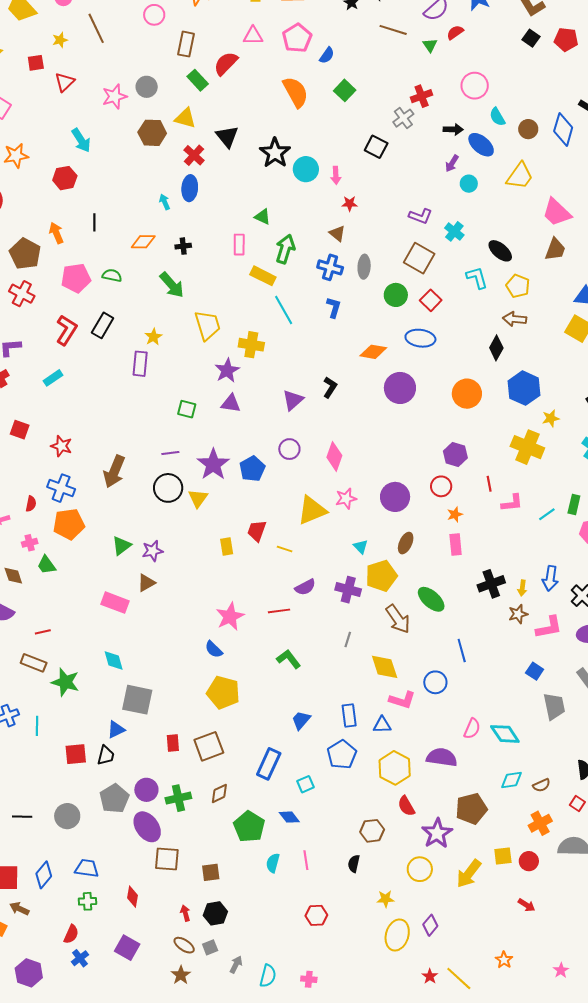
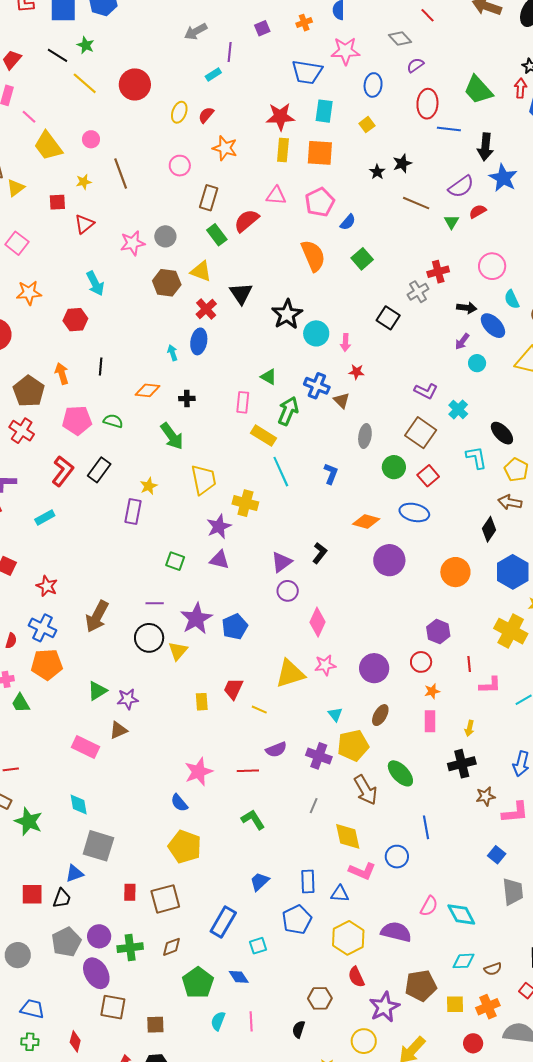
blue cross: (330, 267) -> (317, 386), moved
purple circle: (289, 449) -> (288, 591), moved
yellow arrow: (522, 588) -> (469, 728), moved
yellow square: (503, 856) -> (455, 1004), moved

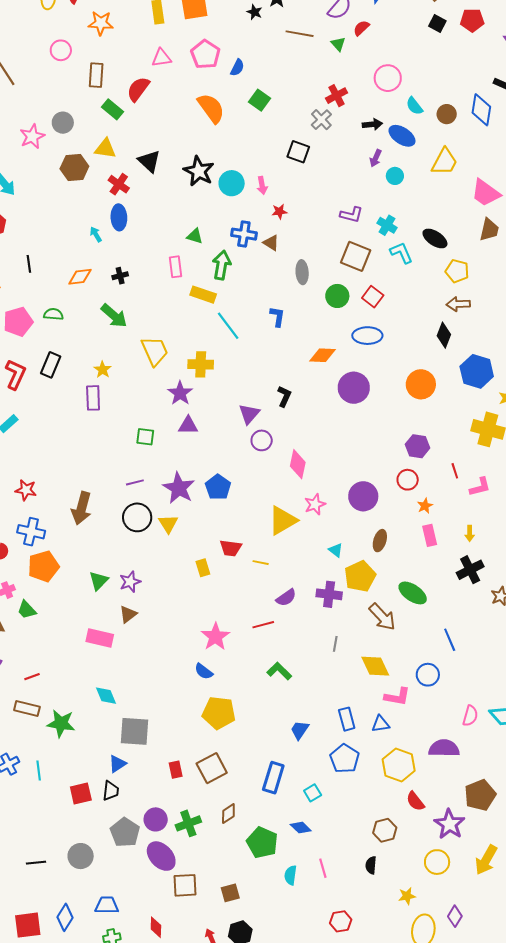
cyan L-shape: (476, 458) -> (401, 253), moved
red trapezoid: (233, 689) -> (231, 548), turned -95

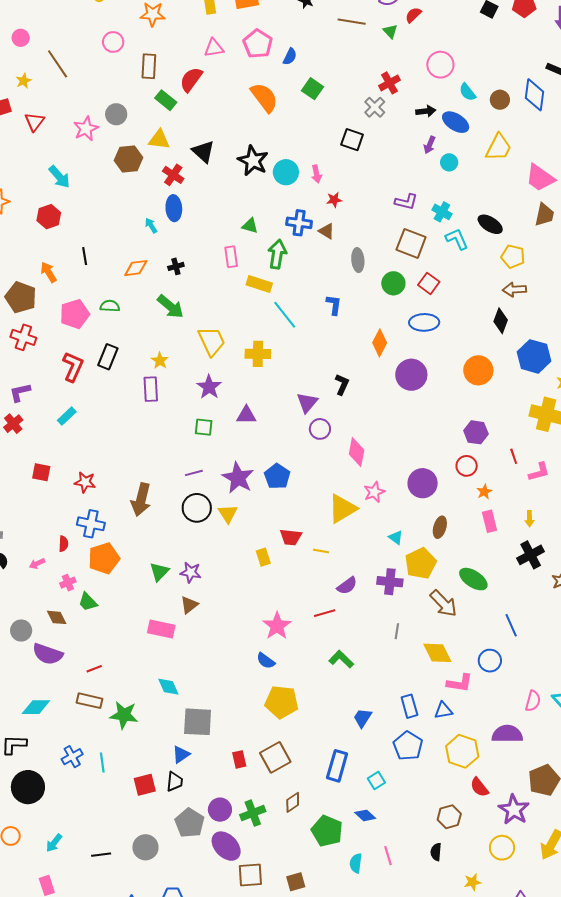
orange diamond: (323, 355) -> (380, 343), turned -64
purple star: (180, 393) -> (209, 387), moved
purple star: (130, 582) -> (191, 572), turned 30

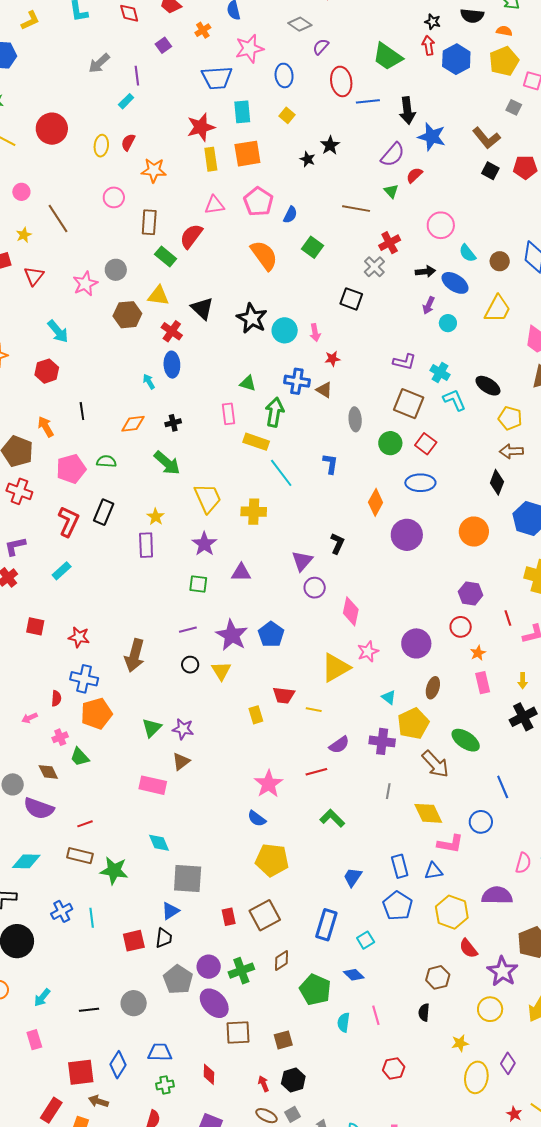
brown line: (352, 22) -> (356, 209), moved
black circle: (197, 508) -> (190, 665), size x0.6

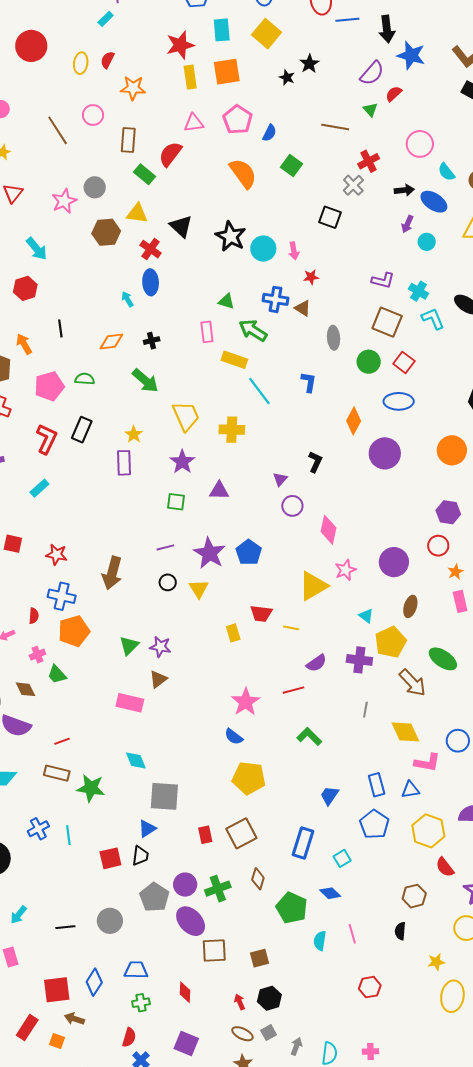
yellow square: (287, 115) -> (266, 34), size x1.8
brown line: (58, 219) -> (58, 130), moved
green arrow: (275, 412) -> (253, 330), turned -68
purple triangle: (302, 561) -> (280, 479), size x0.7
brown diamond: (281, 961) -> (258, 879), turned -40

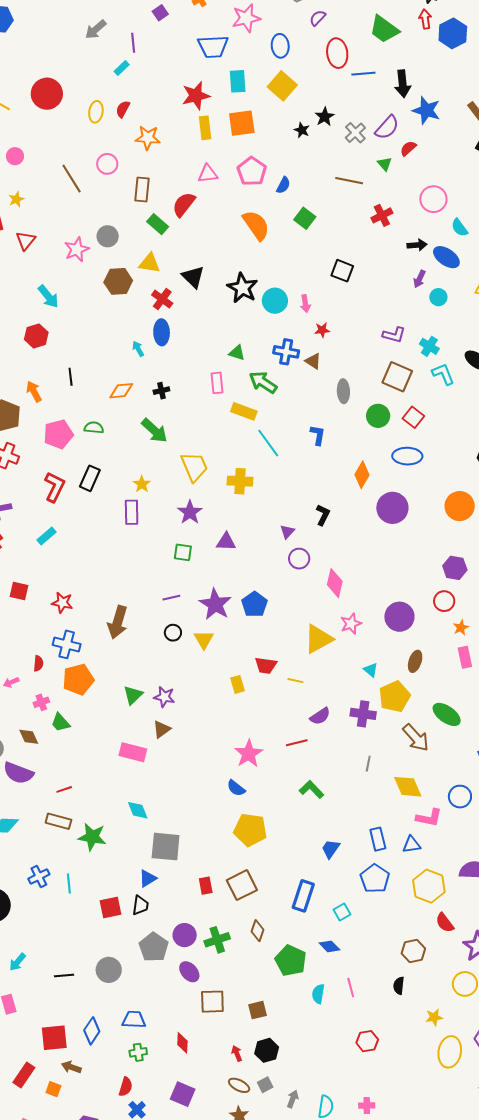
gray cross: (353, 185) -> (355, 133), moved
purple ellipse: (191, 921) -> (189, 972), size x0.7

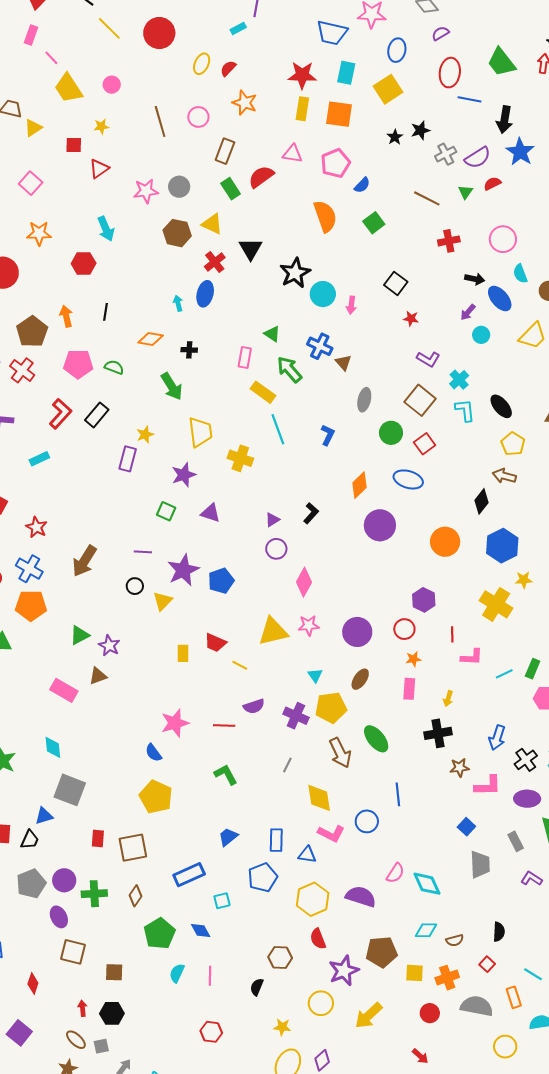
red star: (322, 330) -> (411, 319), moved
blue rectangle: (303, 896) -> (189, 875), turned 32

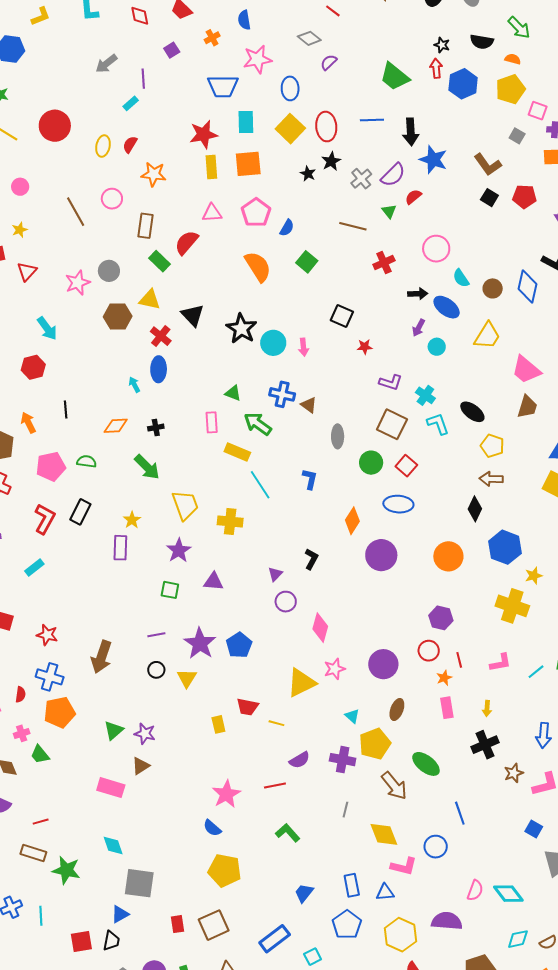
red ellipse: (450, 73) -> (326, 127), moved
red line: (452, 634) -> (459, 660), moved

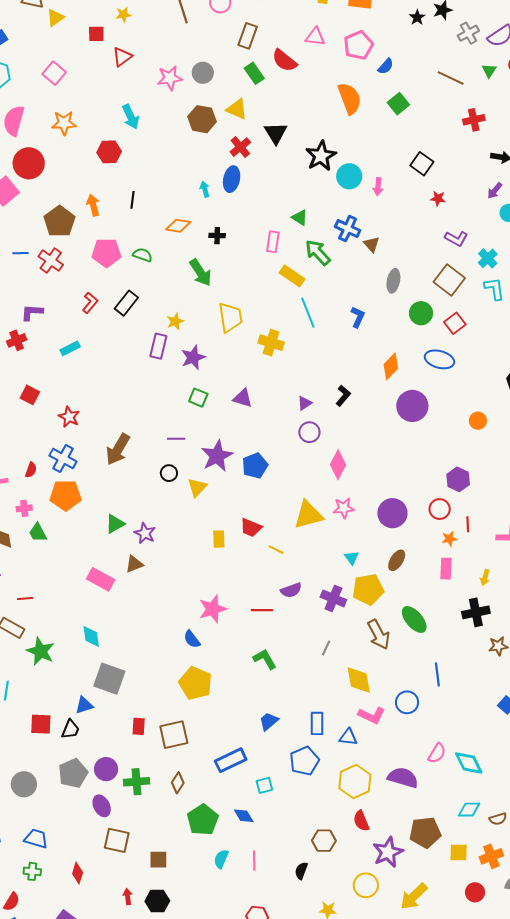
red semicircle: (187, 243) -> (284, 61), turned -104
red L-shape: (45, 519) -> (90, 303), size x0.7
purple star: (179, 550) -> (193, 357), moved
orange circle: (448, 556) -> (478, 421), size x0.6

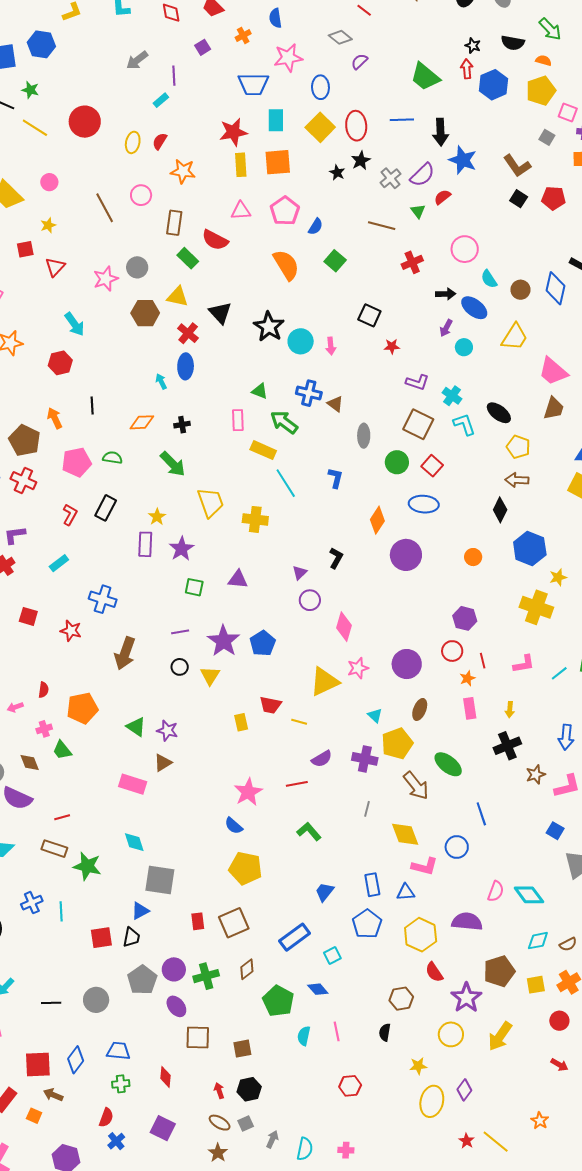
blue cross: (63, 458) -> (103, 599), moved
green triangle: (115, 524) -> (136, 727), turned -45
brown diamond: (178, 783) -> (247, 969), turned 30

